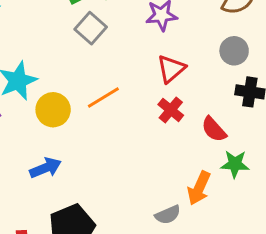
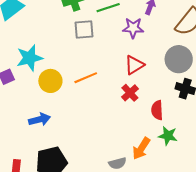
gray square: (91, 28) -> (84, 30), turned 35
gray circle: (234, 51) -> (179, 59), size x1.4
red semicircle: (214, 129) -> (157, 110), turned 30

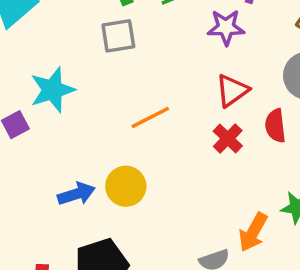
gray square: (84, 30) -> (118, 36), moved
yellow circle: (50, 81) -> (126, 186), moved
red semicircle: (157, 110) -> (275, 126), moved

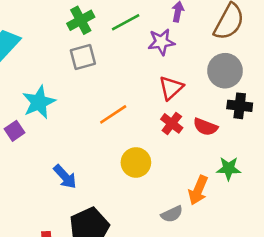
red semicircle: (275, 126) -> (205, 127), moved, turned -55
yellow circle: (126, 186) -> (136, 163), moved
blue arrow: (76, 194) -> (65, 177), turned 72

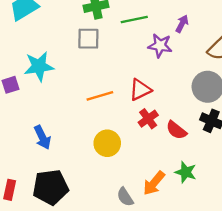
red triangle: (171, 88) -> (140, 90), moved
gray semicircle: (172, 214) -> (125, 197), turned 66

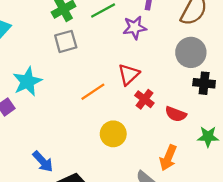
red semicircle: (176, 130) -> (176, 114), moved
blue arrow: (42, 137) -> (43, 161), moved
green star: (186, 172) -> (208, 137), moved

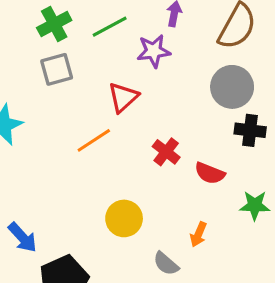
red triangle: (129, 74) -> (123, 97), moved
yellow circle: (113, 134) -> (124, 218), moved
orange arrow: (168, 158) -> (198, 234), size x0.7

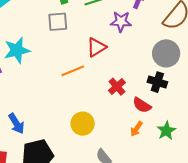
black cross: (250, 130) -> (157, 82), moved
green star: (255, 205) -> (166, 131), turned 30
orange arrow: (198, 234) -> (136, 129), moved

